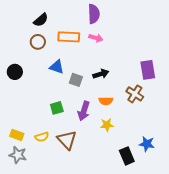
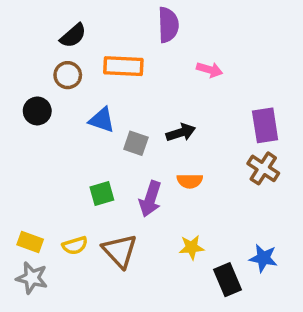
pink arrow: (96, 38) -> (209, 70), moved
black circle: (15, 72) -> (37, 111), moved
brown cross: (135, 94) -> (263, 168), moved
yellow star: (107, 125) -> (192, 247), moved

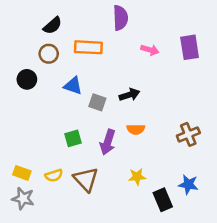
purple rectangle: (265, 125) -> (190, 47), moved
brown cross: (263, 168) -> (188, 134), moved, turned 35

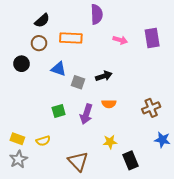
brown triangle: (86, 179) -> (78, 161), moved
blue star: (188, 184) -> (162, 140), moved
gray star: (23, 199) -> (18, 159), turned 30

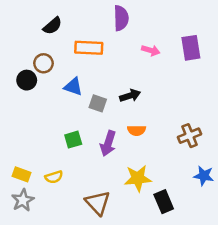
brown circle: (39, 43) -> (43, 63), moved
yellow star: (110, 142) -> (138, 178), size x1.5

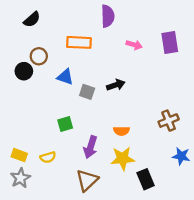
black semicircle: (53, 26) -> (32, 20), moved
orange semicircle: (137, 130) -> (121, 131), moved
purple arrow: (108, 143) -> (90, 147), moved
brown triangle: (98, 203) -> (87, 180), turned 30

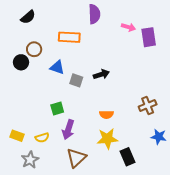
pink arrow: (134, 45) -> (129, 27), moved
purple arrow: (90, 147) -> (68, 130), moved
gray star: (20, 178) -> (30, 160), moved

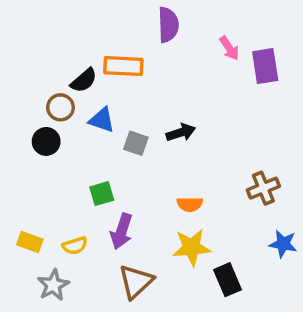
black semicircle: (28, 17) -> (84, 80), moved
pink arrow: (129, 27) -> (229, 48), turned 40
brown circle: (34, 49) -> (60, 107), moved
black circle: (21, 62) -> (46, 141), moved

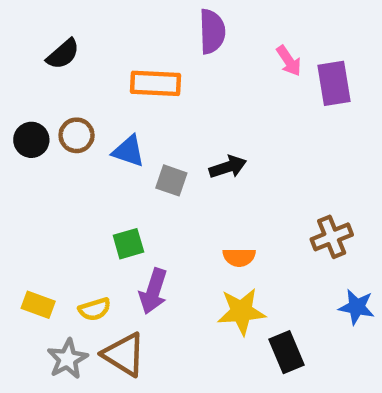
black semicircle: (84, 80) -> (63, 54), moved
black circle: (46, 141) -> (31, 140), moved
brown triangle: (136, 282) -> (124, 354), moved, turned -45

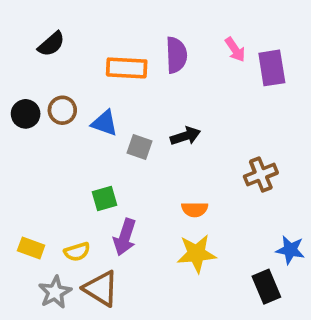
purple semicircle: (212, 31) -> (176, 55), moved
brown cross: (332, 237) -> (261, 175), moved
black rectangle: (287, 352) -> (266, 287), moved

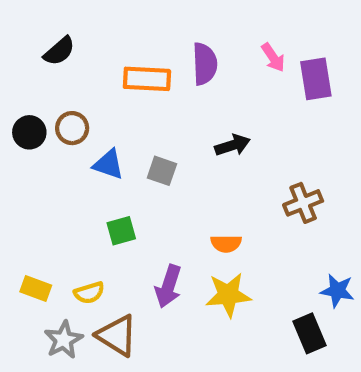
blue triangle: (105, 123) -> (108, 164), moved
black arrow: (185, 136) -> (232, 145), moved
purple arrow: (125, 237) -> (168, 286), moved

